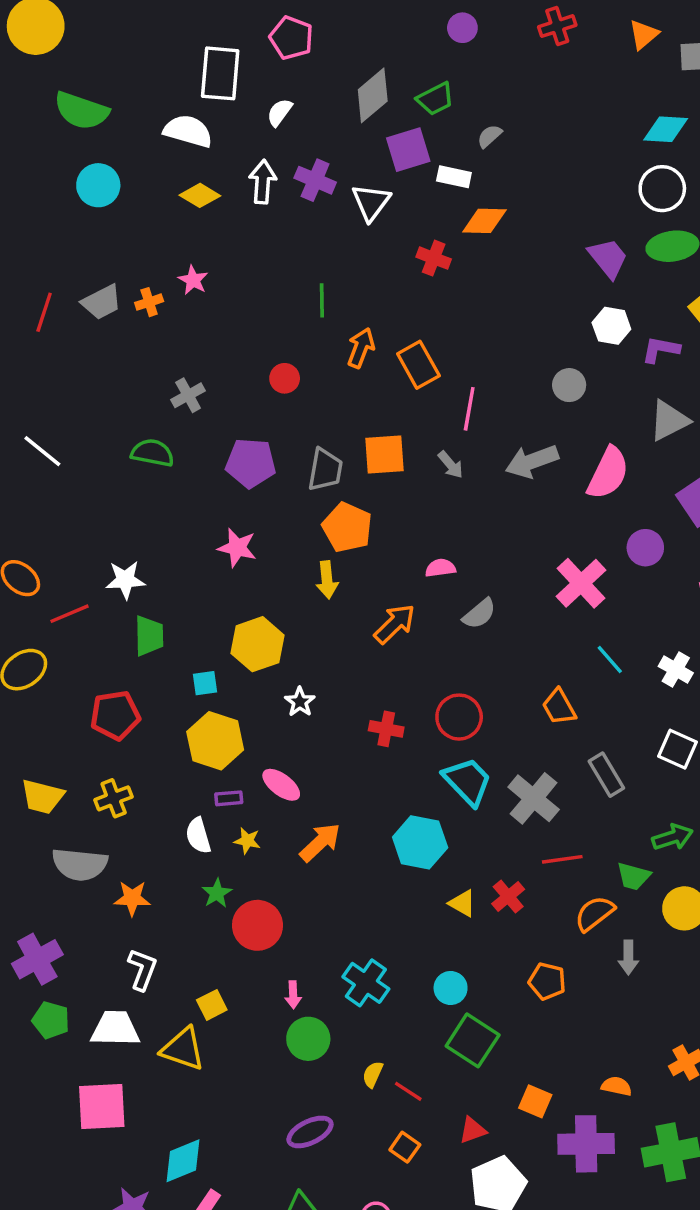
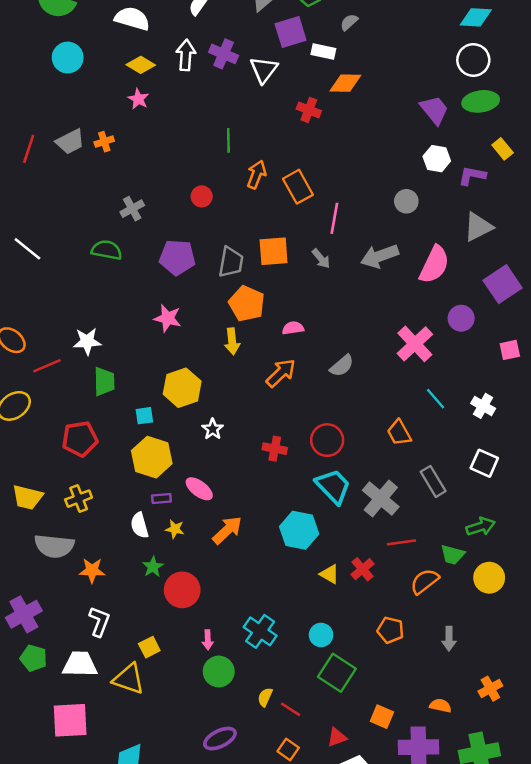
pink star: (193, 280) -> (138, 99), moved
pink semicircle: (440, 568) -> (293, 328), moved
gray arrow: (628, 958) -> (449, 639), moved

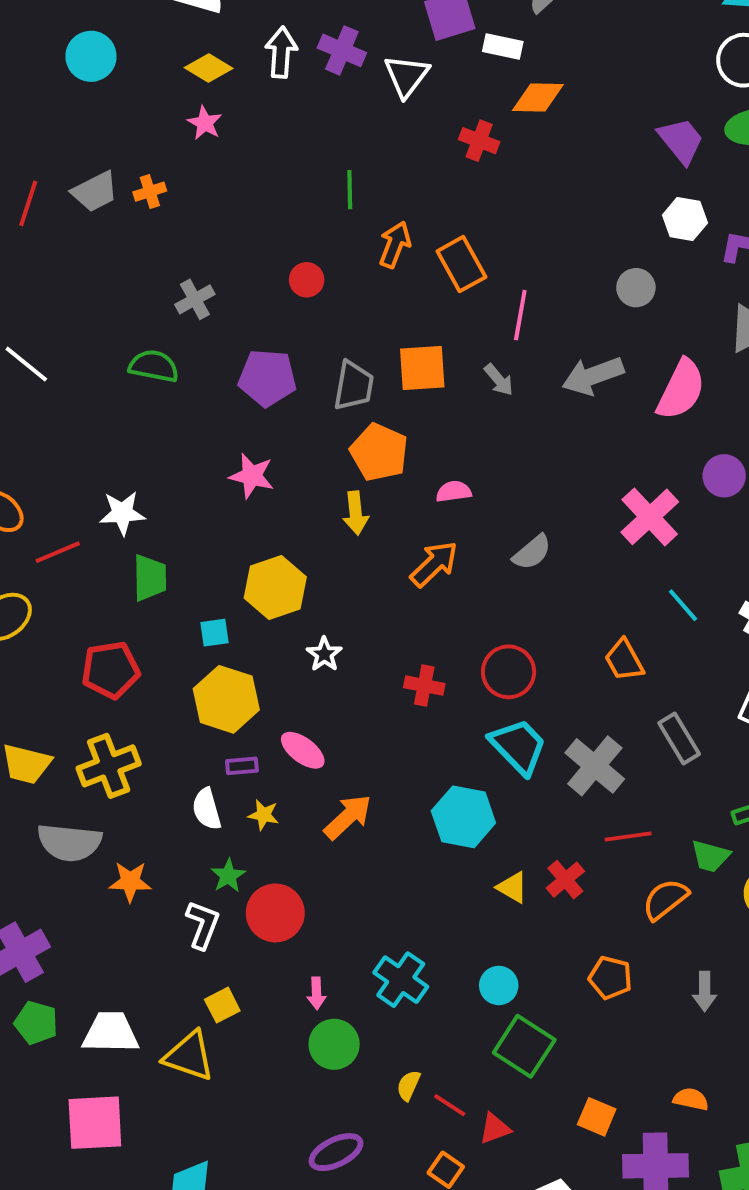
yellow cross: (79, 499) -> (109, 766), size x1.4
white L-shape: (99, 622) -> (203, 925), moved
red triangle: (337, 737) -> (495, 1129), moved

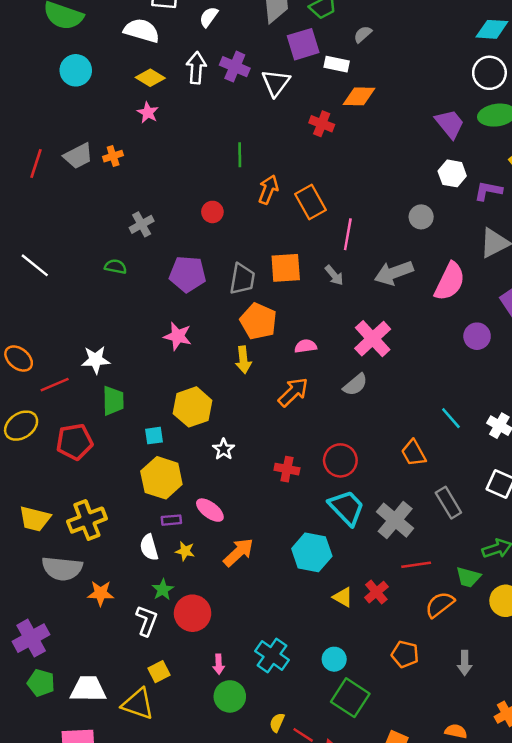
green semicircle: (154, 366) -> (116, 267), size x0.7
pink cross: (650, 517) -> (373, 339), moved
red pentagon: (111, 670) -> (75, 442), moved

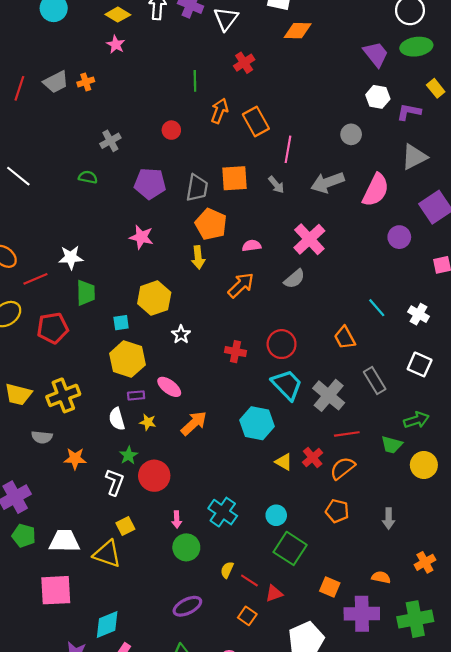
red cross: (322, 124) -> (244, 63), moved, turned 36
gray semicircle: (62, 568) -> (42, 437), size x0.6
orange semicircle: (440, 605) -> (343, 468), moved

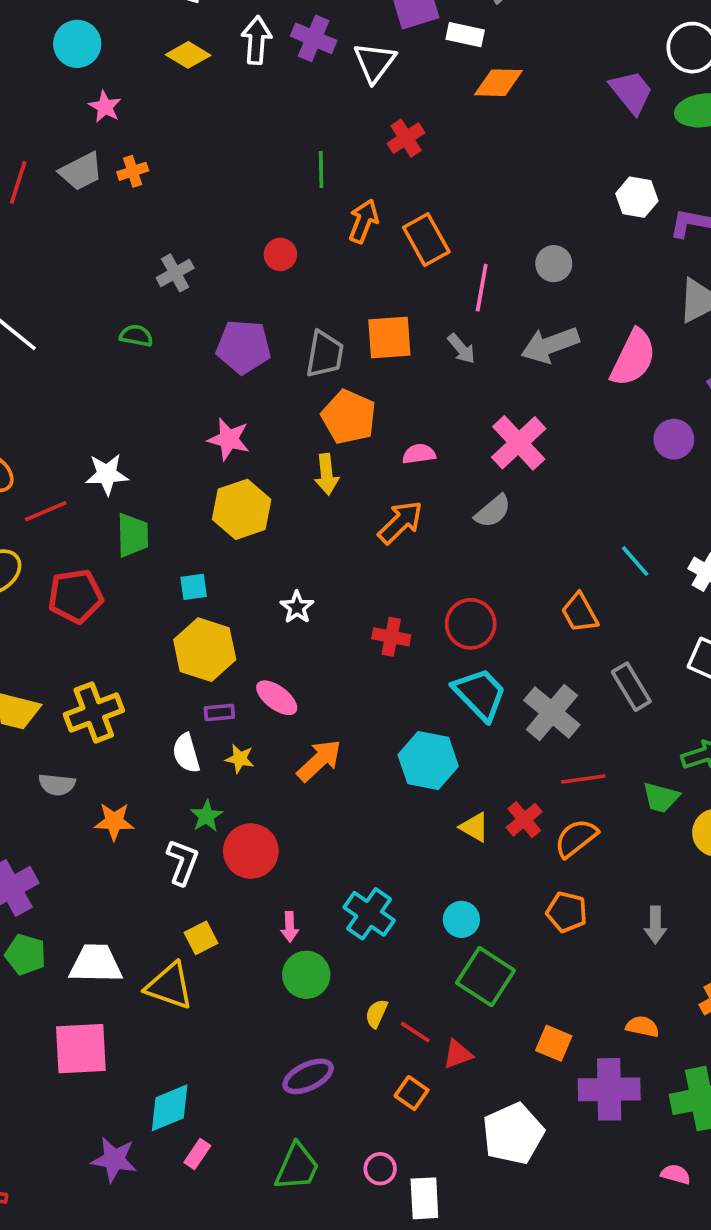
pink star: (116, 44) -> (105, 107), moved
purple trapezoid: (376, 54) -> (631, 92), moved
gray circle: (351, 134) -> (554, 264), moved
yellow hexagon: (154, 298) -> (242, 509), moved

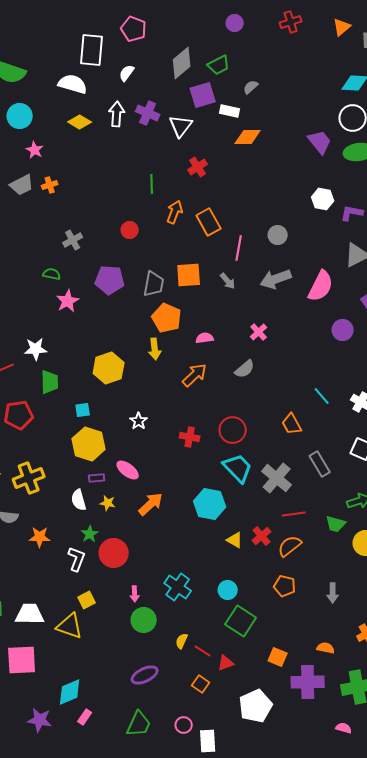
pink star: (229, 439) -> (68, 301), moved, turned 30
pink cross: (519, 443) -> (259, 332), size x0.6

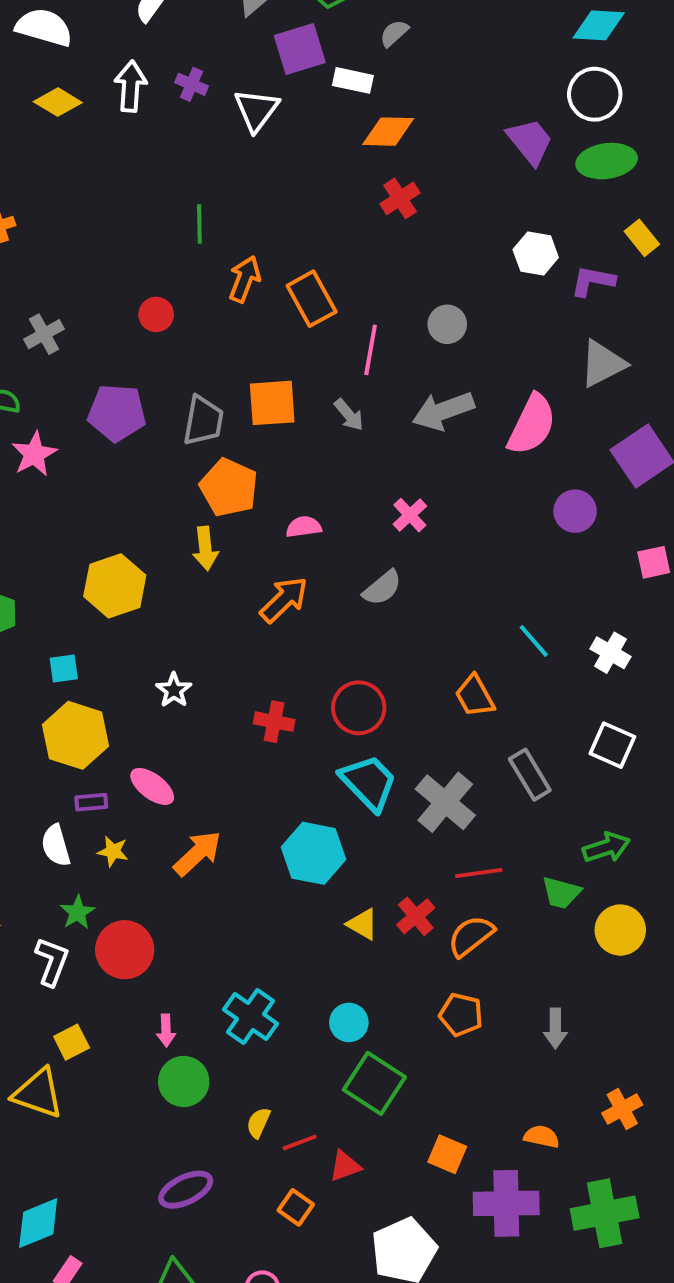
purple cross: (148, 113) -> (192, 84), size x0.7
red cross: (198, 167) -> (400, 198), moved
red line: (203, 651) -> (300, 1142), turned -54

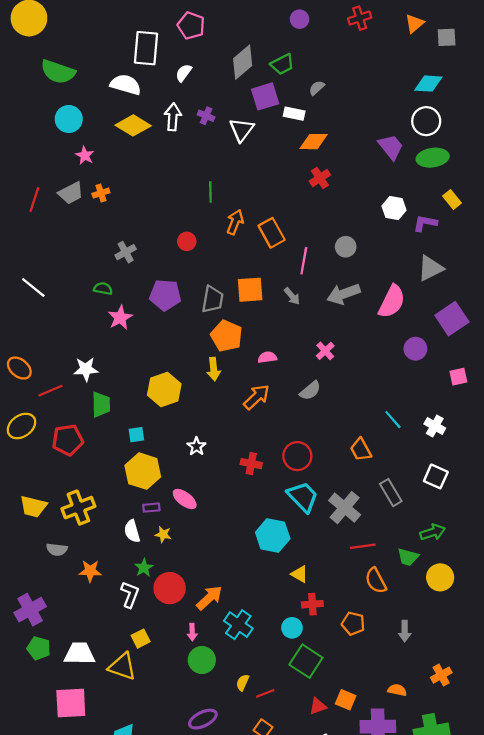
yellow diamond: (58, 102) -> (133, 125), size x1.4
orange arrow: (197, 853) -> (209, 598), moved
red cross: (416, 916) -> (312, 604), moved, turned 36
orange semicircle: (471, 936) -> (376, 581), moved, turned -80
red triangle: (345, 1166) -> (318, 706), moved

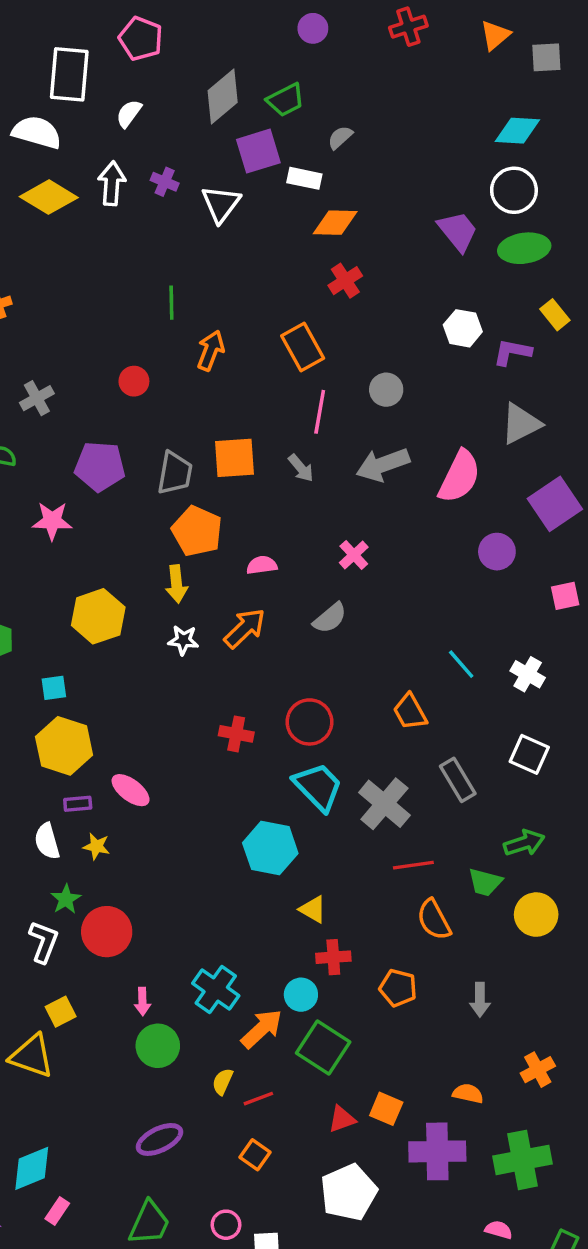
orange rectangle: (272, 233) -> (303, 347), moved
pink star: (120, 318) -> (52, 521), moved, turned 30
white star: (196, 446) -> (183, 640), moved, turned -30
orange arrow: (209, 598) -> (262, 1029), moved

